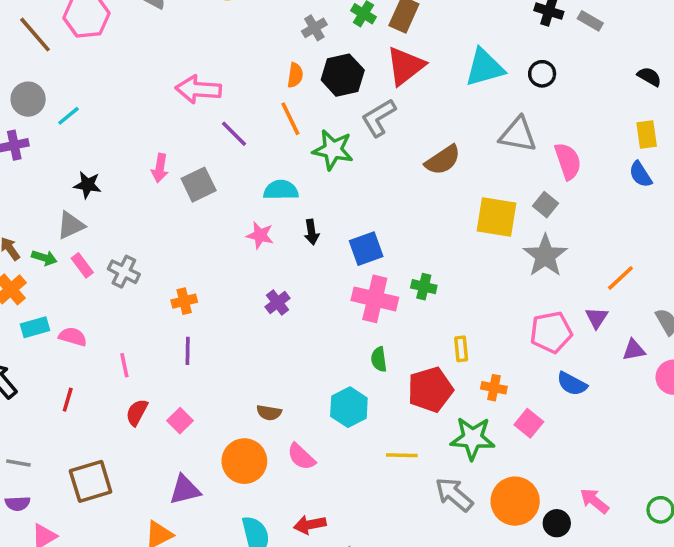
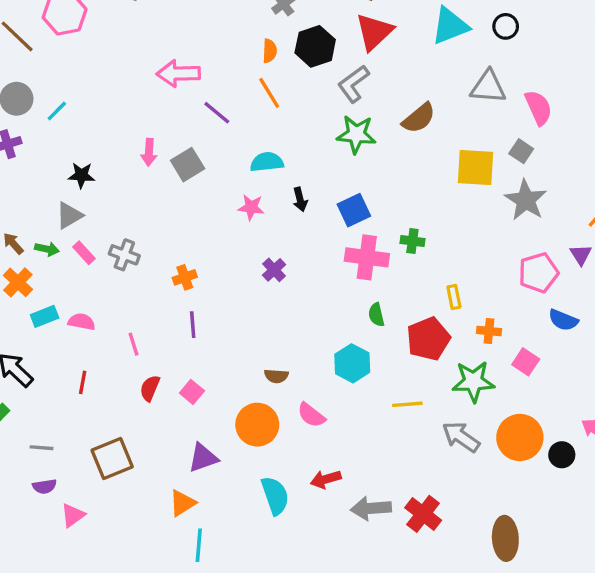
green star: (333, 150) -> (356, 134), moved

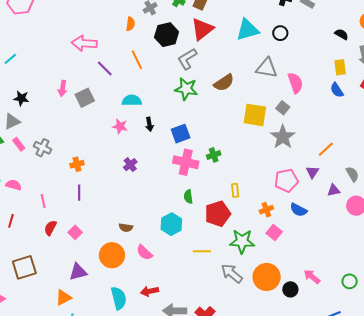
orange semicircle: (270, 51) -> (130, 24), moved
green cross: (412, 241) -> (214, 155), turned -32
orange cross: (489, 331) -> (266, 210), moved, turned -32

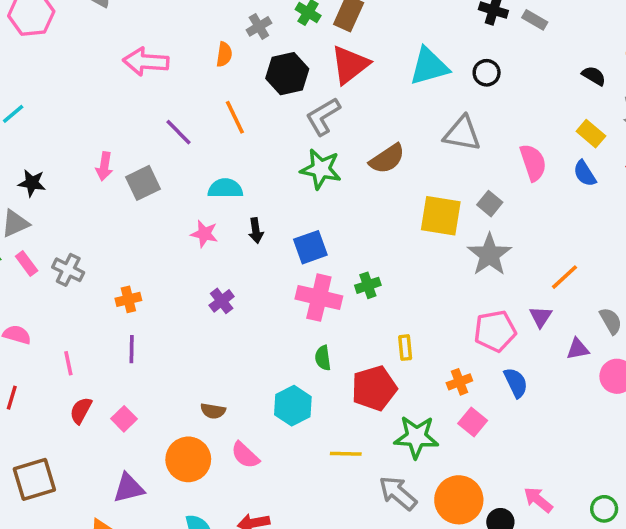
pink arrow: (84, 43) -> (146, 62), moved
yellow rectangle: (340, 67) -> (591, 134), turned -42
pink semicircle: (295, 83) -> (533, 163), moved
blue semicircle: (298, 210) -> (516, 383), turned -144

